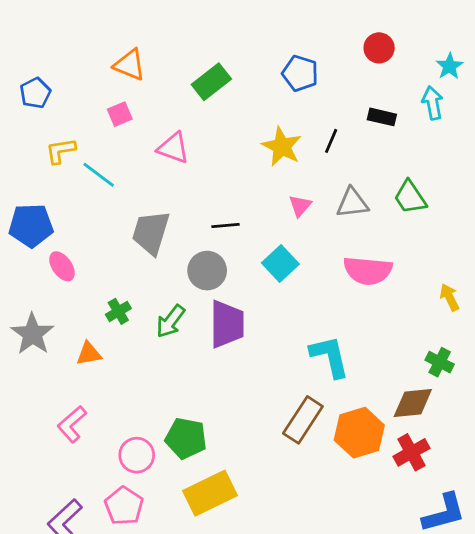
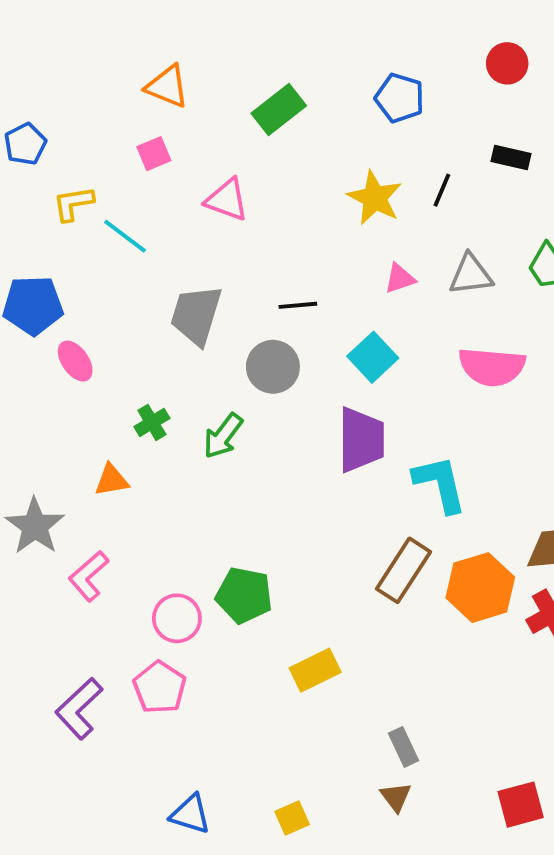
blue pentagon: (35, 93) -> (25, 144), moved
pink triangle: (300, 206) -> (400, 278), turned 30
purple trapezoid: (227, 324) -> (361, 440), moved
gray star: (32, 334) -> (35, 526), moved
yellow rectangle: (210, 493) -> (315, 670), moved, size x0.7

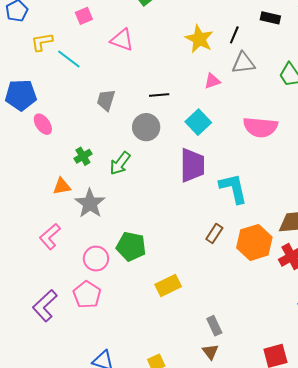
gray triangle: (471, 275) -> (243, 63), moved
gray trapezoid: (196, 315) -> (106, 100), size x0.7
gray star: (35, 526) -> (90, 203), moved
brown rectangle: (403, 570) -> (214, 233), size x0.6

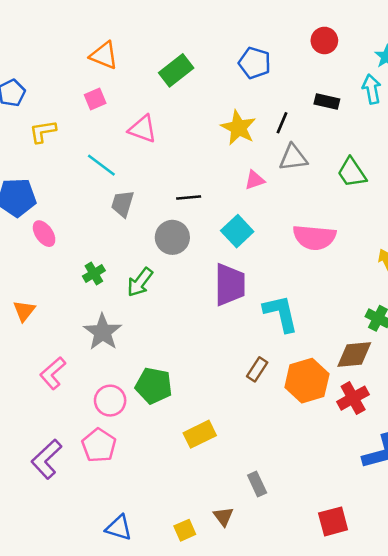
cyan line: (69, 59) -> (101, 165), moved
orange triangle: (62, 186) -> (24, 311), moved, turned -42
brown triangle: (210, 352) -> (223, 516), moved

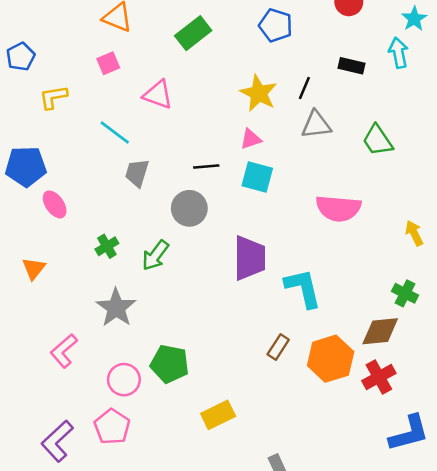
pink triangle: (255, 180) -> (251, 139), moved
cyan square: (237, 231) -> (257, 177), moved, turned -32
orange triangle: (24, 311) -> (34, 268), moved

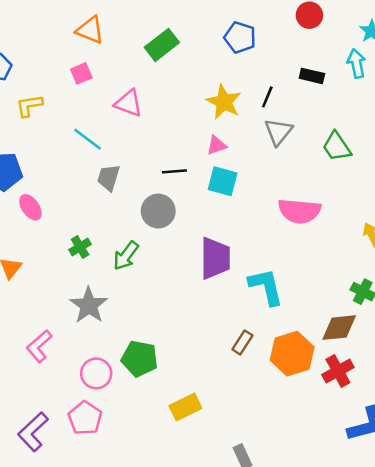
gray triangle: (316, 125) -> (278, 132), turned -44

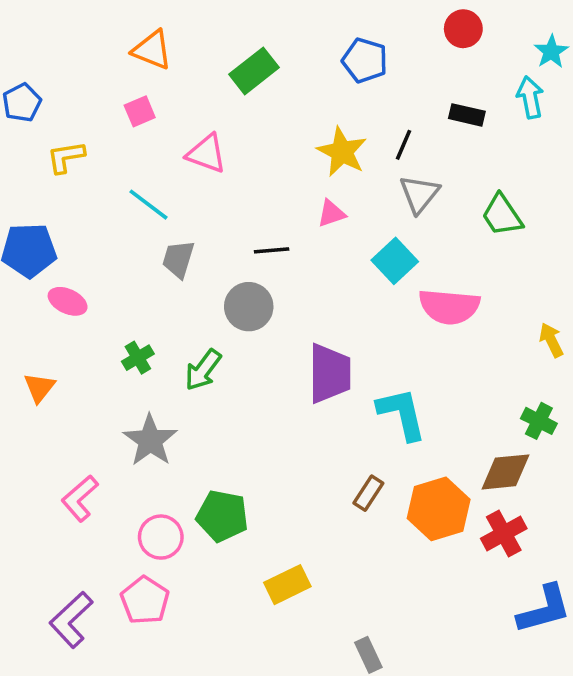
cyan square: (223, 181) -> (395, 261), moved, turned 32
pink ellipse: (30, 207) -> (68, 301), turned -30

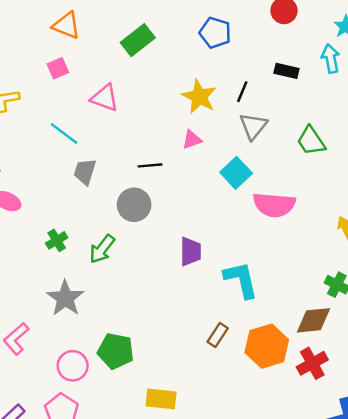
purple trapezoid: (330, 373) -> (191, 251), size x0.7
yellow rectangle: (287, 585) -> (161, 399), turned 32

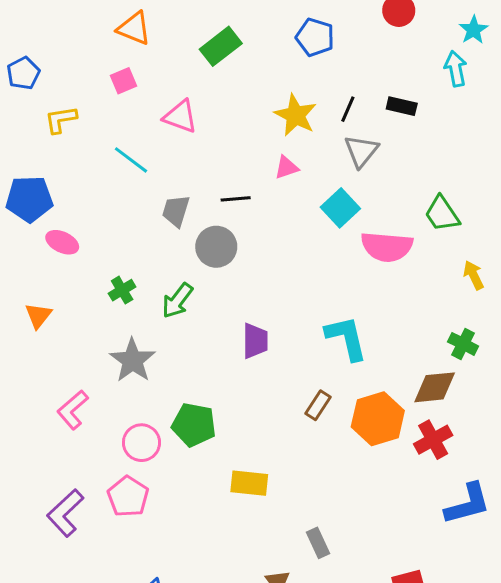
black rectangle: (286, 71) -> (402, 106), moved
green trapezoid: (311, 141) -> (442, 214), moved
gray trapezoid: (85, 172) -> (176, 211), moved
purple trapezoid: (191, 251) -> (255, 341), moved

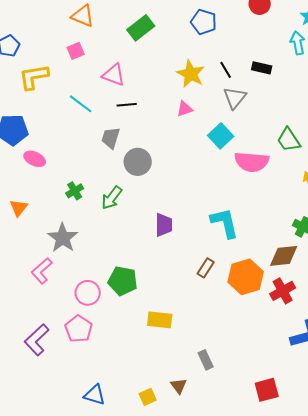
black line: (348, 109) -> (226, 70), turned -54
yellow L-shape: (61, 120) -> (34, 77), size x1.4
black line: (236, 199) -> (127, 105), moved
gray star: (133, 360) -> (63, 238), moved

